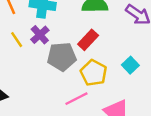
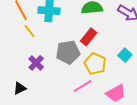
purple cross: (40, 35) -> (36, 63), moved
yellow line: (17, 40) -> (29, 31), moved

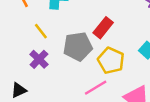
yellow line: (29, 31) -> (41, 31), moved

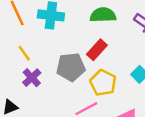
yellow line: (41, 31) -> (24, 53), moved

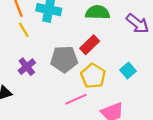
yellow line: (24, 53) -> (24, 30), moved

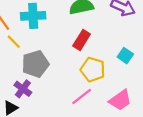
gray pentagon: (64, 59) -> (35, 64), moved
purple cross: (27, 67) -> (23, 89), moved

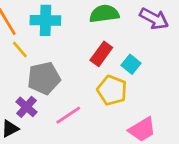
cyan square: (125, 56) -> (131, 64), moved
pink line: (82, 96) -> (68, 115), moved

